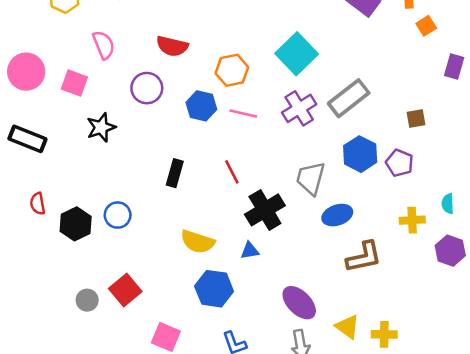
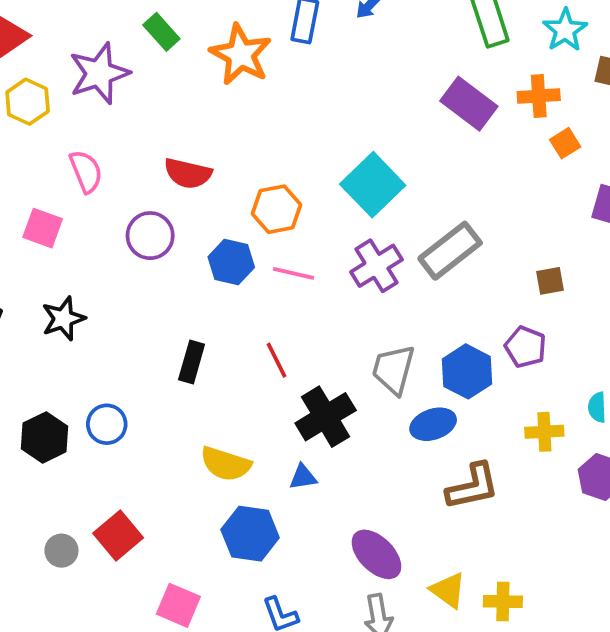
black star: (101, 127) -> (63, 319), moved
blue hexagon: (360, 154) -> (467, 371), moved

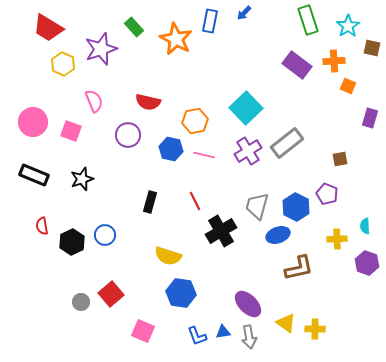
orange square: (565, 143) -> (348, 86), turned -35
blue triangle: (303, 477) -> (223, 332), moved

